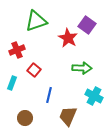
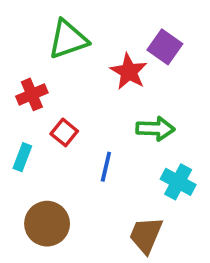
blue line: (49, 95) -> (106, 167), moved
brown trapezoid: (68, 116) -> (146, 235), moved
brown circle: (25, 118) -> (47, 224), size x1.5

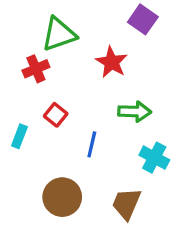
purple square: (165, 47) -> (143, 19), moved
red cross: (32, 94) -> (36, 69), moved
brown circle: (47, 224) -> (62, 197), moved

